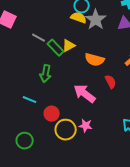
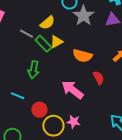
yellow semicircle: (79, 18) -> (47, 23), moved, turned 119

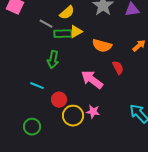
green rectangle: (43, 44) -> (63, 34), turned -48

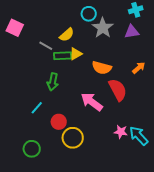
red semicircle: (118, 68) -> (118, 90), size x1.6
cyan line: (37, 86) -> (37, 108), turned -72
pink star: (93, 112) -> (121, 132), moved

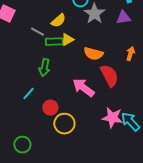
orange arrow: (139, 68) -> (130, 54), turned -32
pink star: (121, 132) -> (112, 118), size x1.5
green circle: (32, 149) -> (22, 145), moved

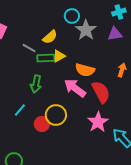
pink arrow: (83, 88) -> (75, 88), moved
pink star: (112, 118) -> (98, 122), moved, turned 30
yellow circle: (64, 124) -> (56, 115), moved

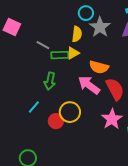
yellow semicircle: (50, 37) -> (77, 34), moved, turned -42

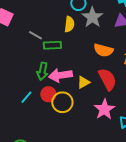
yellow triangle: (73, 53) -> (83, 82), moved
orange semicircle: (99, 67) -> (103, 50), moved
pink arrow: (89, 85) -> (60, 75), moved, turned -45
red circle: (56, 121) -> (48, 94), moved

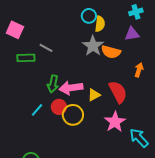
gray star: (92, 17) -> (93, 46), moved
yellow semicircle: (69, 24) -> (100, 24), moved
green rectangle: (52, 45) -> (26, 58), moved
orange semicircle: (103, 50) -> (111, 52), moved

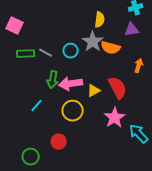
cyan circle: (89, 16) -> (71, 51), moved
gray line: (46, 48) -> (46, 53), moved
red circle: (59, 107) -> (59, 142), moved

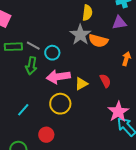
cyan circle: (71, 51) -> (52, 53), moved
green arrow: (53, 80) -> (31, 66), moved
red semicircle: (118, 88) -> (105, 81), size x0.6
cyan line: (37, 106) -> (23, 110), moved
pink star: (115, 118) -> (118, 112), moved

